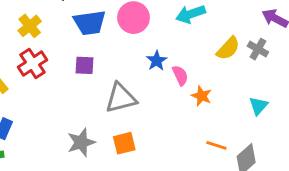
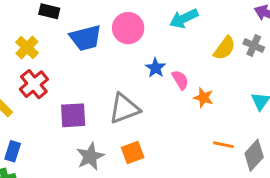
purple square: (84, 65) -> (73, 115), moved, size x1.4

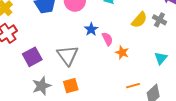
gray triangle: (124, 109) -> (68, 55), turned -50
purple square: (73, 115) -> (32, 57), turned -30
orange line: (223, 145) -> (133, 86), turned -32

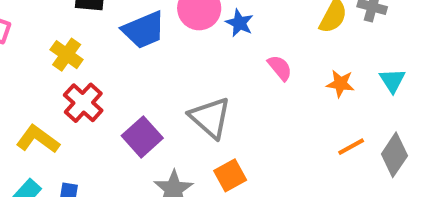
blue star: (91, 29) -> (239, 23), moved
orange star: (122, 52) -> (340, 84), moved

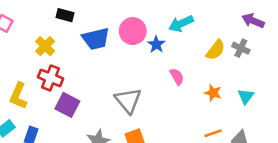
red cross: (83, 103) -> (50, 78), turned -30
purple square: (142, 137) -> (67, 105), moved, turned -30
yellow L-shape: (38, 139) -> (18, 96), turned -112

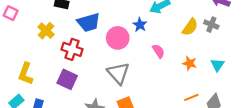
pink circle: (133, 31) -> (118, 38), moved
red cross: (50, 78) -> (72, 49), moved

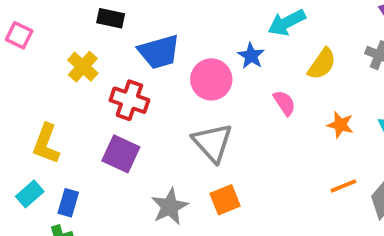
yellow semicircle: (190, 27) -> (322, 64), moved

